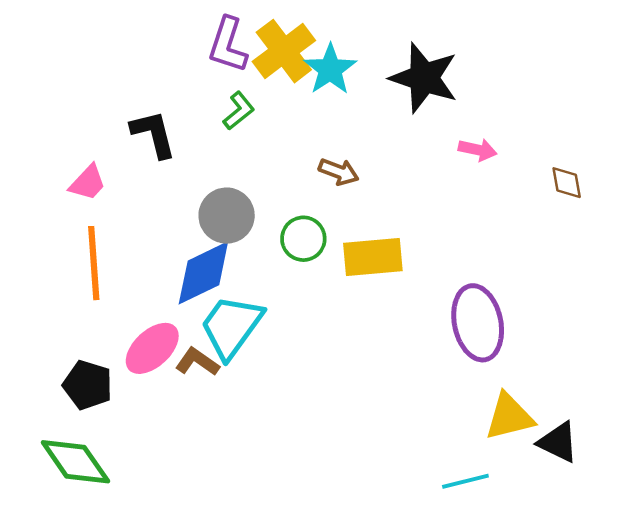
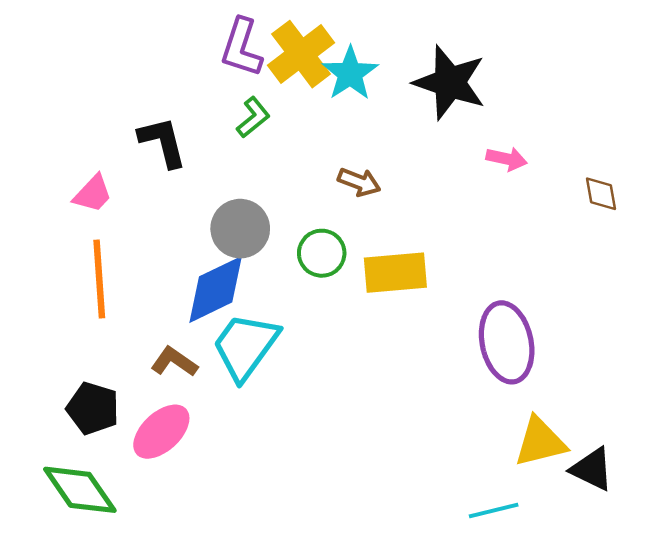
pink ellipse: (152, 348) -> (161, 432), moved
brown L-shape: (197, 362) -> (174, 362), moved

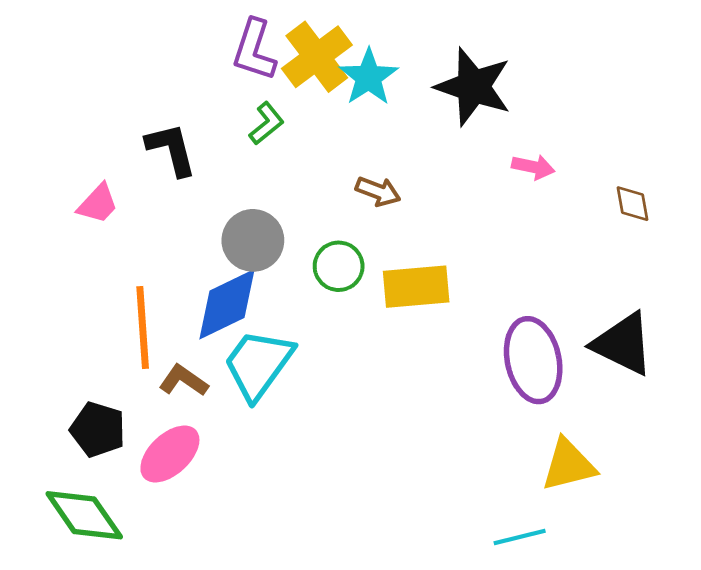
orange line: (99, 279) -> (143, 327), moved
black triangle: (592, 469) -> (623, 344), moved, size x1.4

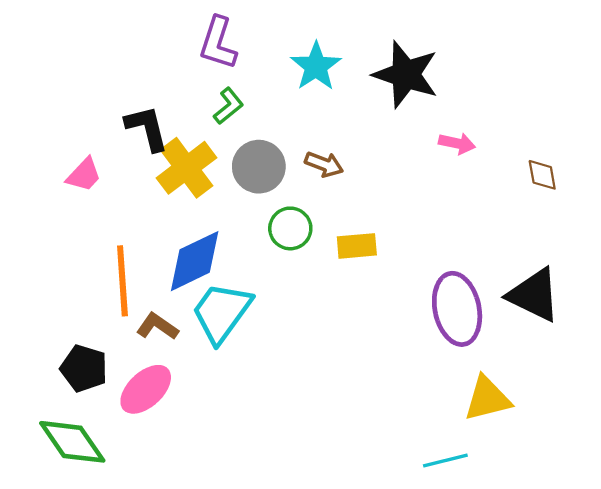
yellow cross: (317, 57) -> (187, 168), moved
gray circle: (253, 240) -> (259, 167), moved
yellow rectangle: (416, 287) -> (357, 246), size x0.7

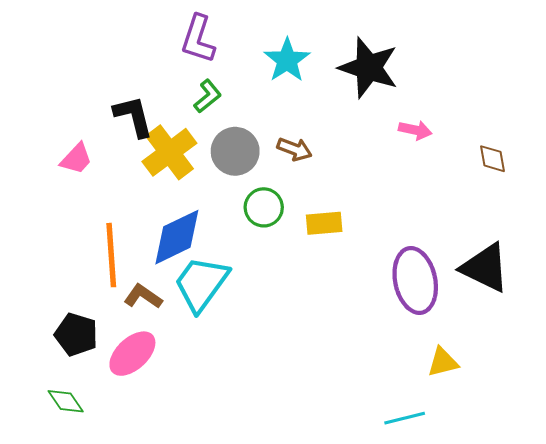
yellow triangle: (487, 399) -> (443, 362), size x0.7
green diamond: (72, 442) -> (66, 401), size x0.6

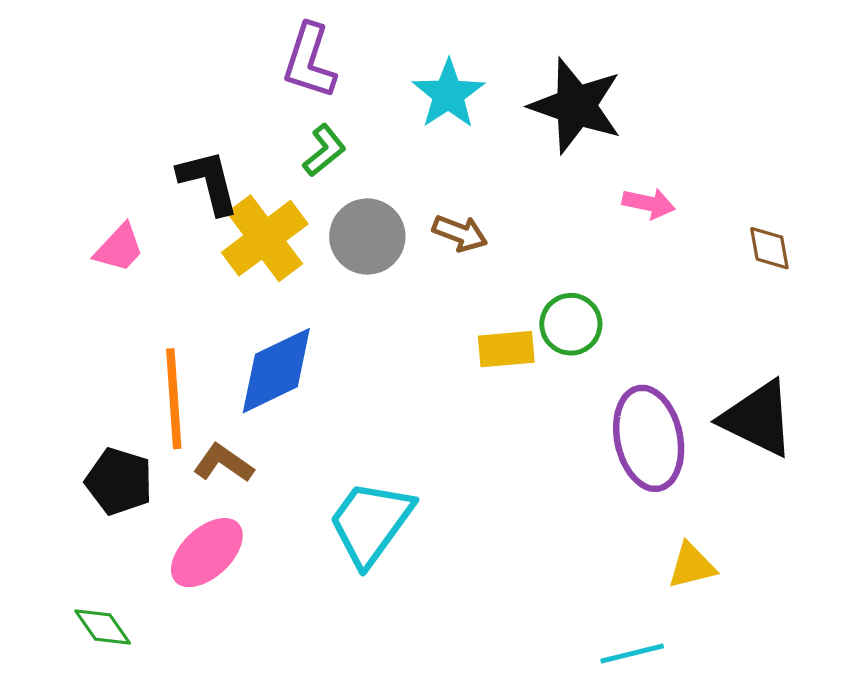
green circle: (264, 207) -> (571, 324), moved
cyan trapezoid: (201, 284) -> (371, 523), moved
black pentagon: (76, 335) -> (119, 481), moved

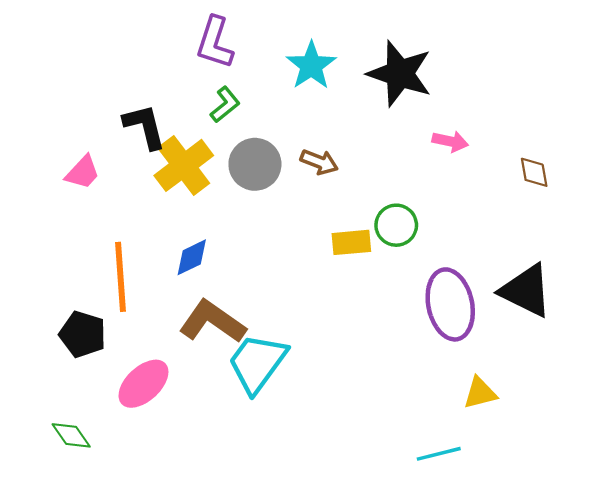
blue diamond: (276, 371) -> (192, 257), size x0.6
brown L-shape: (223, 463) -> (212, 322), moved, size x1.6

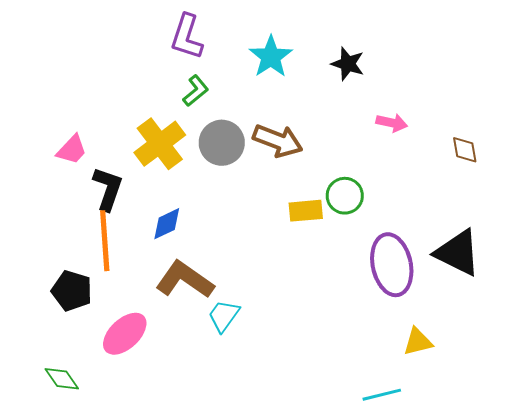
black star: (400, 74) -> (348, 64), size x0.6
black L-shape: (145, 126) -> (108, 189), moved, turned 33
brown arrow: (319, 162) -> (278, 141), size x1.5
cyan trapezoid: (257, 363) -> (224, 316), size x0.6

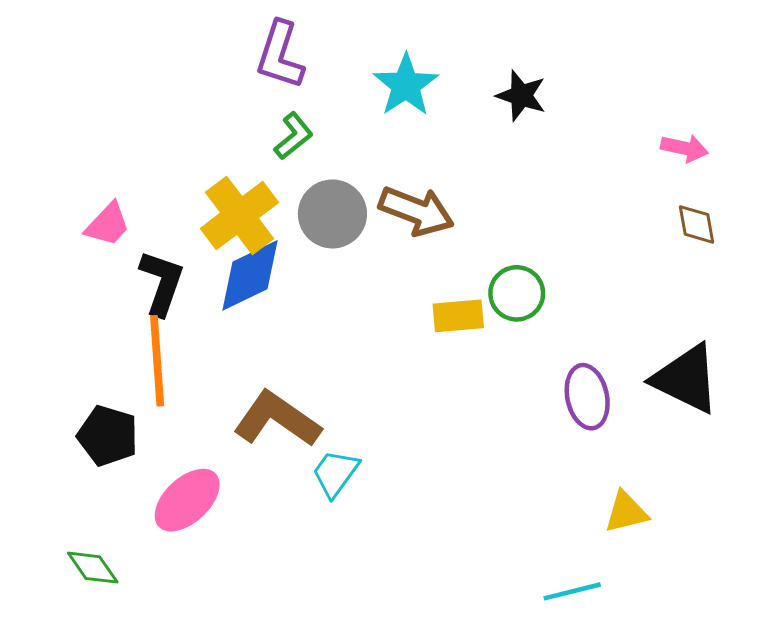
pink arrow: (392, 123) -> (685, 148), moved
blue diamond: (167, 224) -> (250, 275), moved, size x1.5
purple ellipse: (392, 265) -> (587, 397), size x0.7

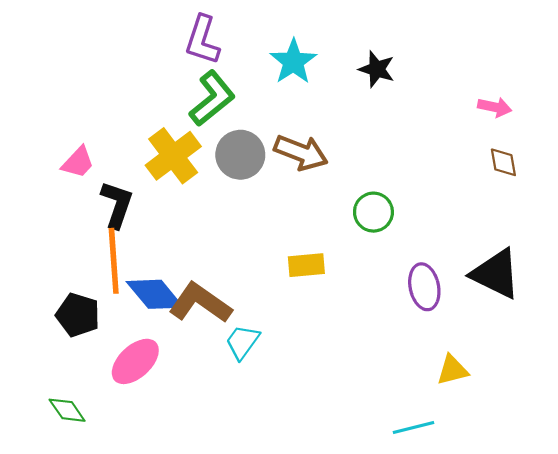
green L-shape: (293, 136) -> (212, 98), size x1.6
blue diamond: (250, 275) -> (155, 294), moved, turned 76
yellow rectangle: (458, 316) -> (306, 265), moved

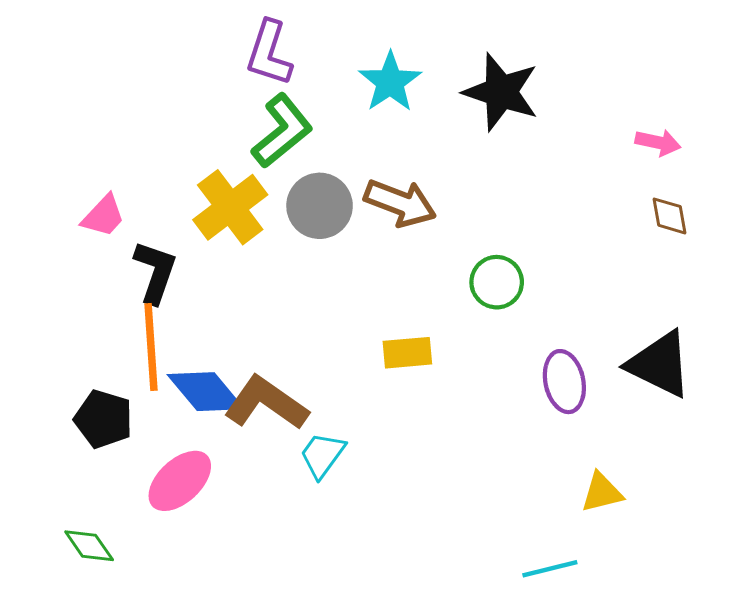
black star: (377, 69) -> (501, 92), size x1.6

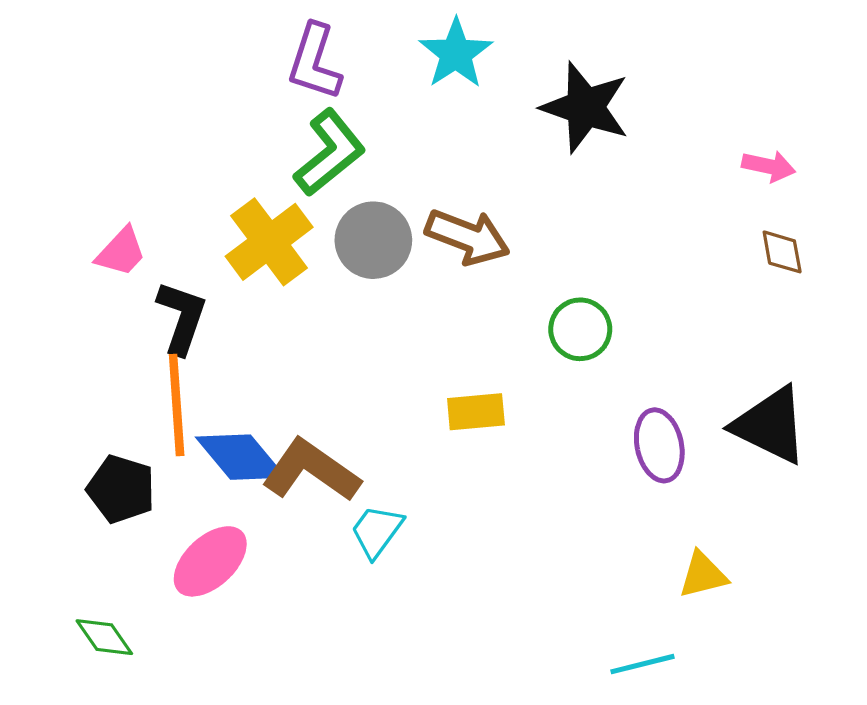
cyan star: (390, 82) -> (456, 53), moved

